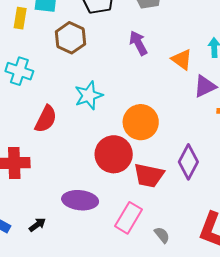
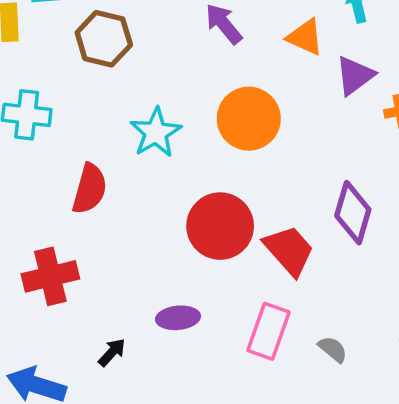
orange circle: (141, 122) -> (249, 119), moved
red trapezoid: (149, 175) -> (289, 250), turned -132
purple ellipse: (80, 200) -> (178, 318), size x0.7
black arrow: (37, 225) -> (112, 352), moved

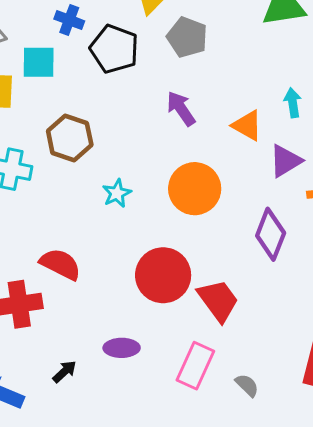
brown hexagon: (104, 39) -> (70, 138), moved
cyan star: (156, 133) -> (117, 193), size x0.7
red semicircle: (90, 189) -> (60, 264), moved, turned -84
purple diamond: (353, 213) -> (271, 234), moved

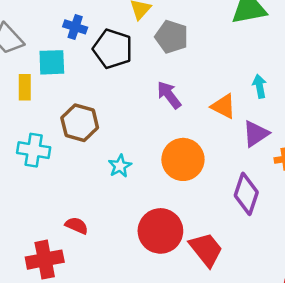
red semicircle: (60, 264) -> (77, 226), size x0.7

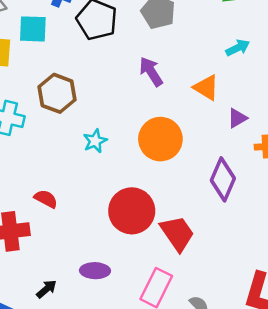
cyan arrow: (260, 86) -> (238, 48), moved, turned 70
purple triangle: (256, 134) -> (237, 118), size x0.7

